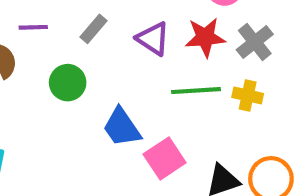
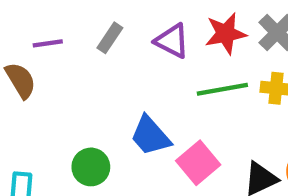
green circle: (68, 83) -> (91, 167), moved

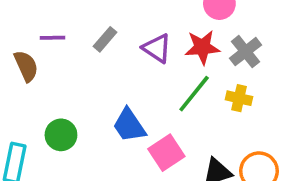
green line: (222, 89) -> (194, 94), turned -48
green circle: (91, 167) -> (61, 135), moved

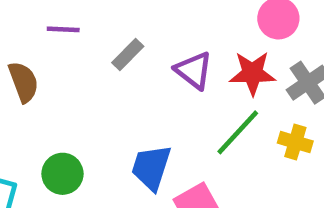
purple line: (53, 38) -> (63, 29), moved
blue trapezoid: (129, 125) -> (151, 167), turned 48

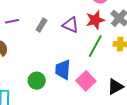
green circle: (62, 174) -> (37, 81), moved

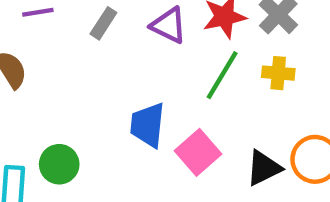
green circle: (37, 81) -> (59, 164), moved

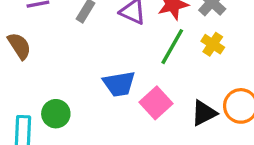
yellow cross: (278, 73) -> (213, 44), turned 30
blue trapezoid: (148, 125) -> (119, 84), turned -104

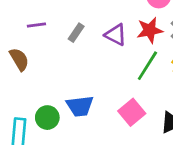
blue trapezoid: (119, 84) -> (80, 106), moved

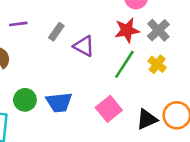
purple triangle: (116, 35) -> (84, 46), moved
green circle: (47, 118) -> (25, 100), moved

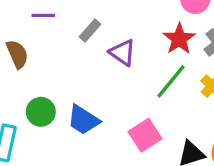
red star: (127, 30) -> (179, 39), turned -30
blue trapezoid: (59, 102) -> (83, 120), turned 32

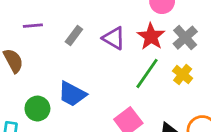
purple triangle: (123, 53) -> (114, 38), moved
blue trapezoid: (83, 120) -> (72, 94), moved

